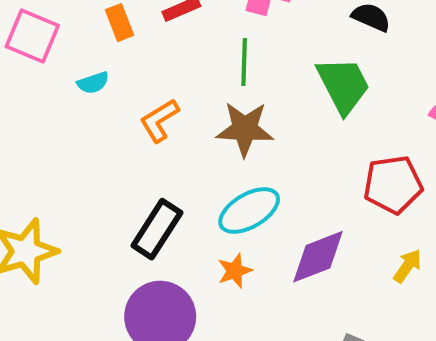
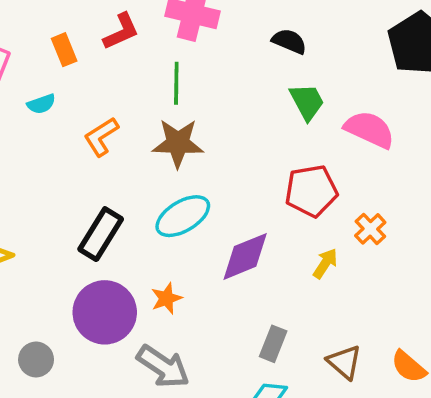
green trapezoid: (343, 85) -> (307, 102), moved, size x0.7
orange star: (235, 271) -> (166, 298), moved

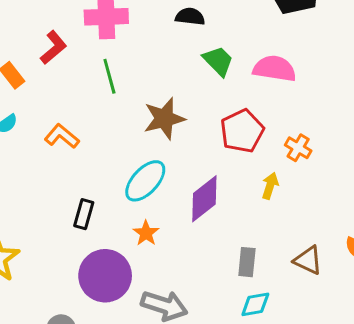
orange L-shape: (101, 137) -> (62, 136), turned 88
brown star: (178, 143) -> (164, 119), moved
black rectangle: (101, 234) -> (84, 214), size x0.7
orange star: (166, 298) -> (146, 233), moved

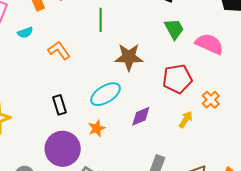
purple diamond: (204, 199) -> (141, 116), size x0.7
black rectangle: (84, 214) -> (60, 105), turned -48

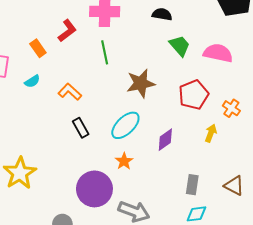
black rectangle: (60, 105) -> (81, 128), moved

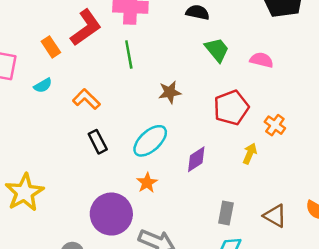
red L-shape: (67, 31) -> (86, 28), size x1.4
pink semicircle: (218, 53) -> (262, 60), size x0.7
brown star: (141, 83) -> (170, 92), size x0.7

